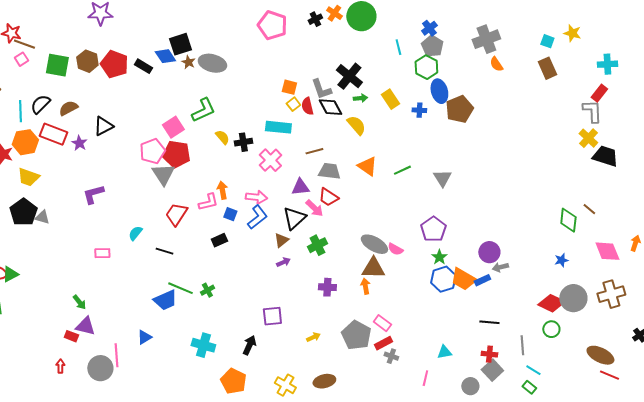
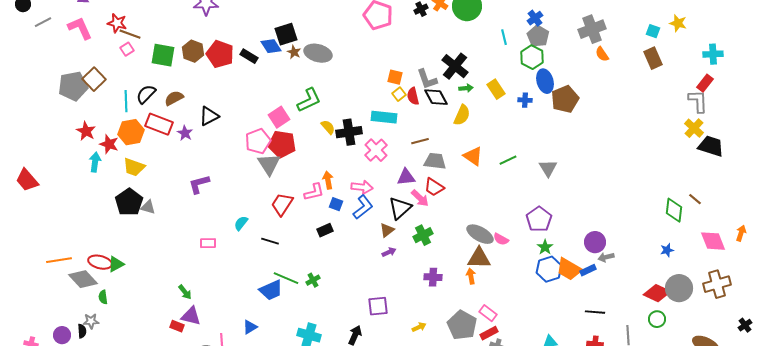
yellow semicircle: (356, 125) -> (462, 115), turned 65
black cross: (243, 142) -> (349, 132), size x1.4

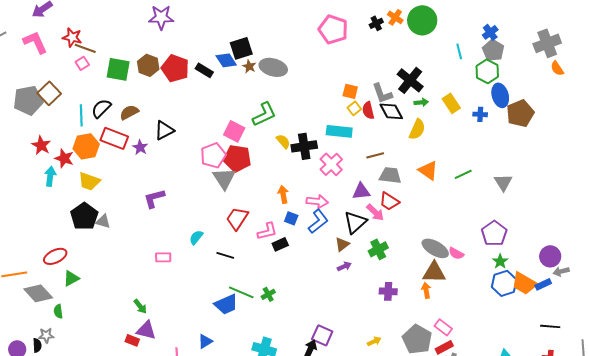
pink square: (279, 117) -> (234, 131), turned -30
pink L-shape: (314, 192) -> (267, 231), moved
red ellipse: (100, 262) -> (55, 256), moved, turned -40
purple square: (378, 306) -> (322, 335), moved, turned 30

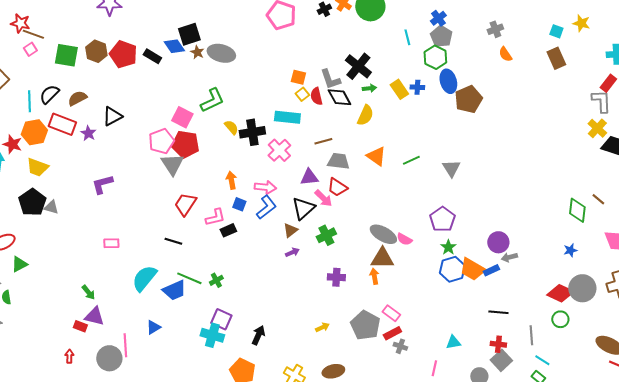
gray cross: (547, 43) -> (495, 29), size x0.6
blue cross: (480, 114) -> (417, 87), moved
cyan semicircle: (196, 237) -> (144, 278), moved, size x1.8
purple square: (322, 335) -> (221, 319), moved

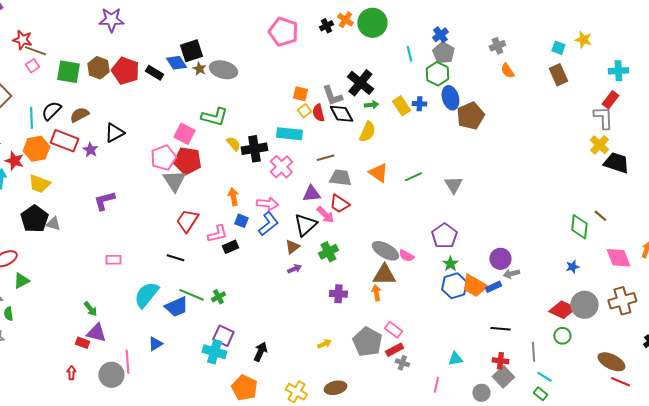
green L-shape: (212, 100) -> (214, 117), turned 40

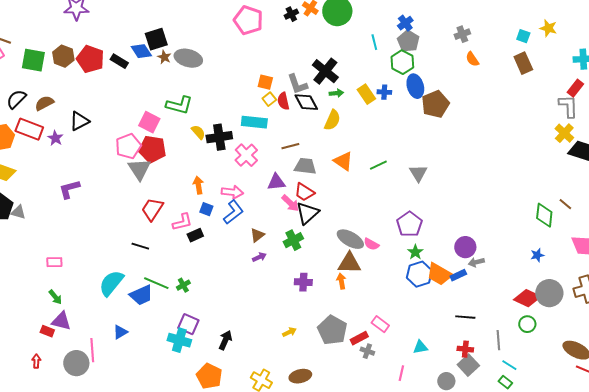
black triangle: (305, 225) -> (307, 213), moved
pink rectangle: (113, 260) -> (54, 262), moved
pink rectangle: (393, 330) -> (380, 324), moved

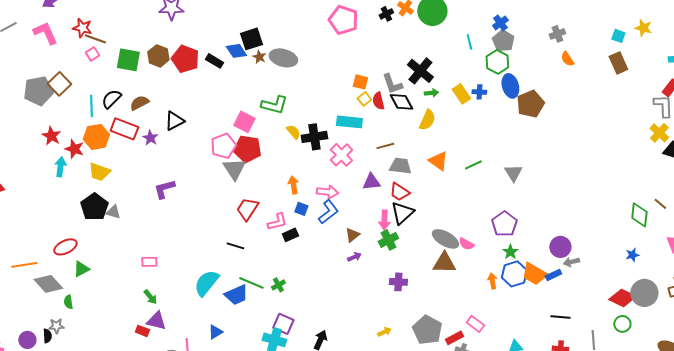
pink arrow: (290, 203) -> (384, 220), moved, turned 48
orange arrow: (341, 281) -> (492, 281), moved

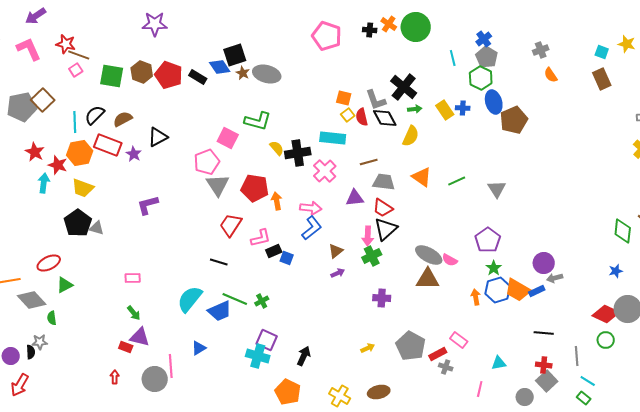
black cross: (386, 14) -> (370, 30), turned 32
red pentagon: (247, 149) -> (255, 188), moved
blue square: (301, 209) -> (287, 258), moved

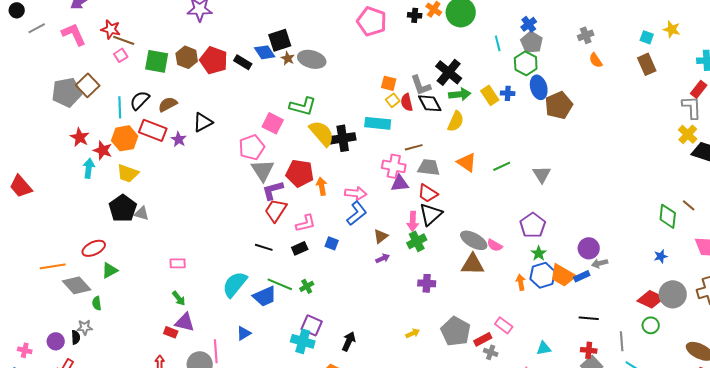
green arrow: (415, 109) -> (460, 94), size x1.5
yellow semicircle: (277, 148) -> (322, 133), size x1.8
pink cross: (325, 171) -> (394, 166), moved, turned -35
purple L-shape: (148, 205) -> (273, 190), moved
black rectangle: (274, 251) -> (300, 248), moved

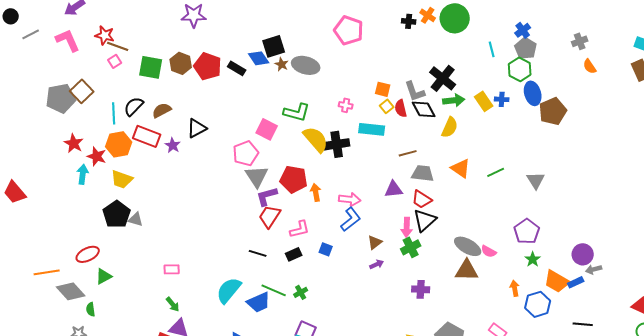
pink pentagon: (372, 21) -> (349, 30), moved
pink cross: (394, 166) -> (346, 105), moved, size x0.6
blue hexagon: (543, 275) -> (538, 304), moved

